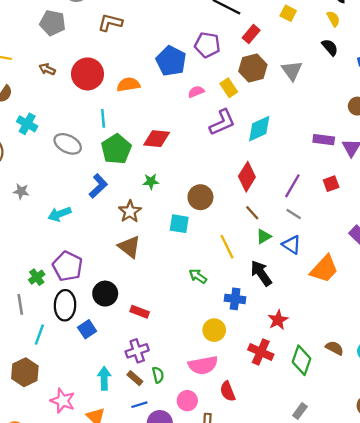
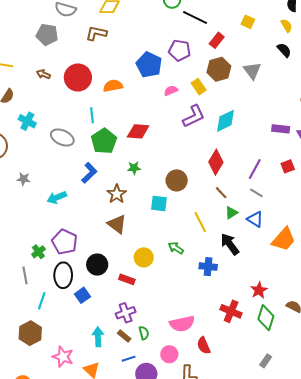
red star: (278, 320) -> (259, 290), moved
yellow circle: (214, 330) -> (144, 257), moved

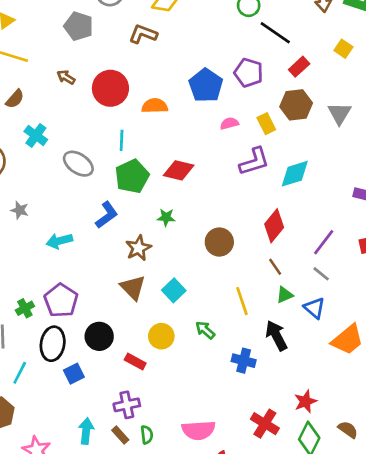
cyan square: (159, 203) -> (174, 290), moved, turned 30

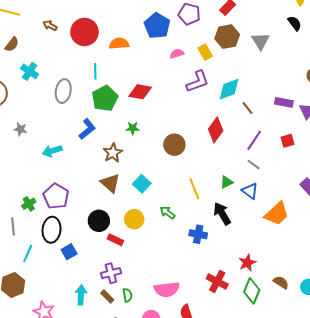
gray ellipse: (78, 164) -> (63, 91), turned 70
brown line: (275, 267) -> (248, 108), moved
black circle: (99, 336) -> (99, 221), moved

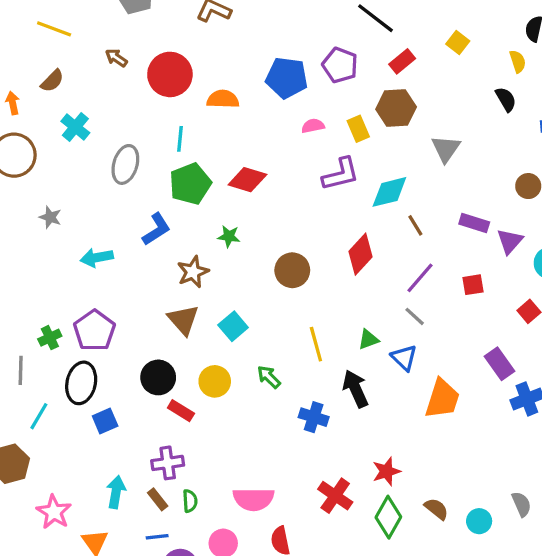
blue pentagon: (157, 26) -> (287, 78), turned -30
gray triangle: (261, 41) -> (446, 149), moved
orange trapezoid: (277, 214) -> (442, 399), turned -36

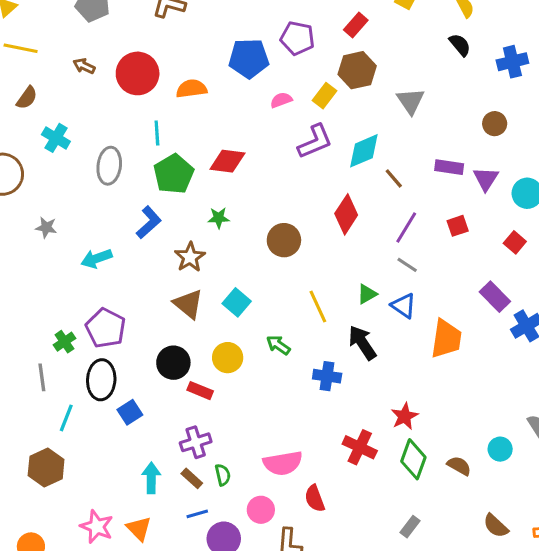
yellow rectangle: (358, 129) -> (324, 96), turned 70
brown semicircle: (436, 509) -> (459, 466), moved
pink star: (54, 512) -> (97, 527), moved

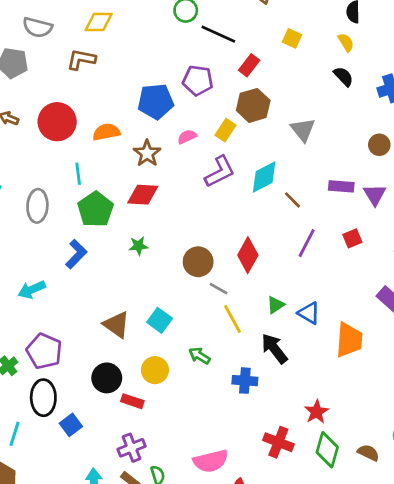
red diamond: (346, 214) -> (248, 255), moved
brown star: (190, 257) -> (147, 153), moved
gray line: (407, 265) -> (219, 289), moved

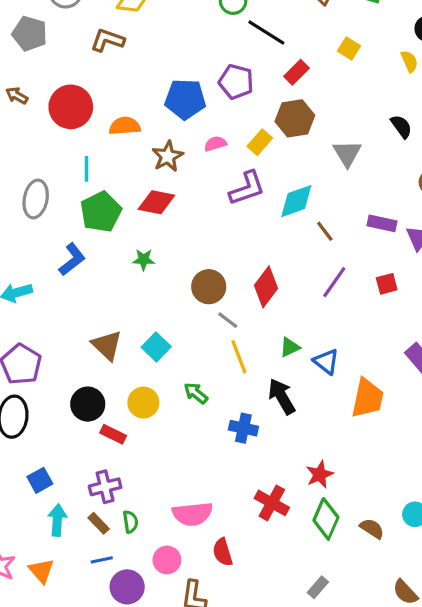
black semicircle: (343, 76) -> (401, 126), moved
blue square: (71, 425) -> (40, 480), moved

